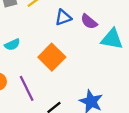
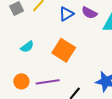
purple line: (27, 88) -> (48, 82), turned -60

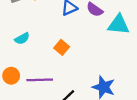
orange square: (64, 50) -> (62, 47), size x0.6

